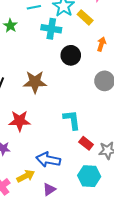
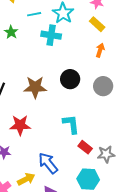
yellow rectangle: (85, 17) -> (97, 24), moved
black circle: (71, 55) -> (70, 79), moved
blue arrow: (48, 160) -> (48, 163), turned 40

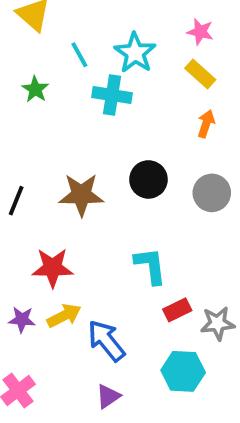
cyan line: (34, 14) -> (79, 55), turned 72
red rectangle: (85, 147) -> (177, 310), turned -64
yellow arrow: (26, 179) -> (64, 316), moved

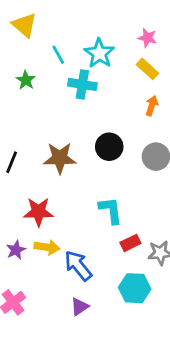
yellow arrow: (64, 316) -> (47, 247), turned 35
purple star: (22, 320) -> (16, 250), turned -30

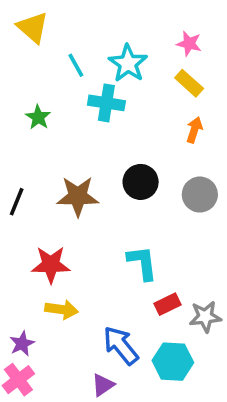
green star: (26, 80) -> (38, 117), moved
purple star: (16, 250) -> (22, 344), moved
blue arrow: (78, 266) -> (121, 345), moved

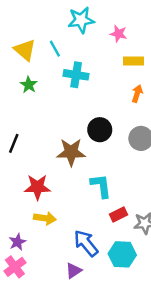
yellow triangle: (33, 27) -> (25, 50), moved
pink star: (189, 44) -> (118, 34), moved
cyan star: (128, 63) -> (81, 20), moved, turned 30
yellow rectangle: (189, 83) -> (133, 61), turned -42
brown star: (78, 196) -> (71, 152), moved

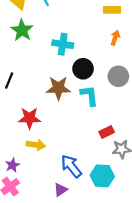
cyan cross: (76, 75) -> (63, 44), moved
green star: (29, 85) -> (22, 30), size x1.5
cyan L-shape: (101, 186) -> (89, 96), moved
red rectangle: (118, 214) -> (107, 132), moved

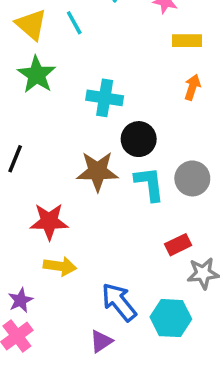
gray circle: (118, 76) -> (192, 178), moved

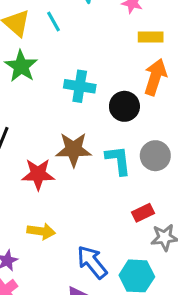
orange arrow: (192, 87) -> (155, 77), size x1.6
black circle: (139, 139) -> (124, 106), moved
red star: (49, 221) -> (38, 174), moved

